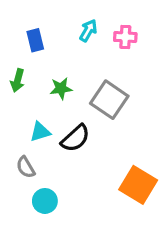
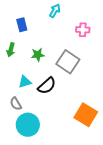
cyan arrow: (88, 31) -> (55, 11), moved
pink cross: (125, 37) -> (83, 30), moved
cyan circle: (45, 201) -> (28, 125), size x1.5

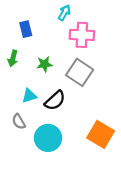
pink cross: (83, 30) -> (82, 35), moved, size x1.5
cyan circle: (28, 125) -> (48, 138), moved

